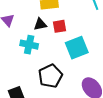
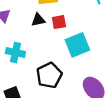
cyan cross: (29, 45) -> (15, 52), moved

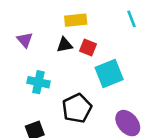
red square: (59, 22) -> (88, 47), turned 32

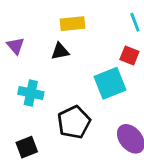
red square: (88, 47) -> (129, 56), moved

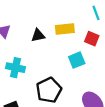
yellow rectangle: (72, 24) -> (65, 29), moved
cyan square: (110, 83) -> (77, 60), size x0.7

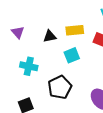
cyan square: (77, 60) -> (72, 55), moved

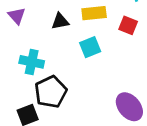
black pentagon: (60, 87) -> (51, 92), moved

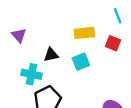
black triangle: (60, 21) -> (51, 55), moved

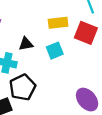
red square: (113, 43) -> (86, 33), size x1.5

